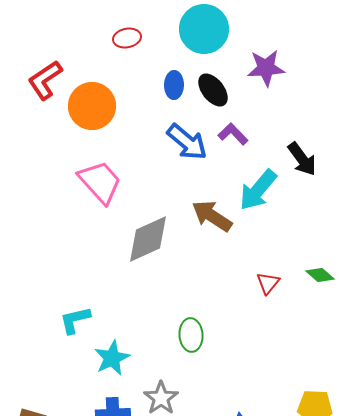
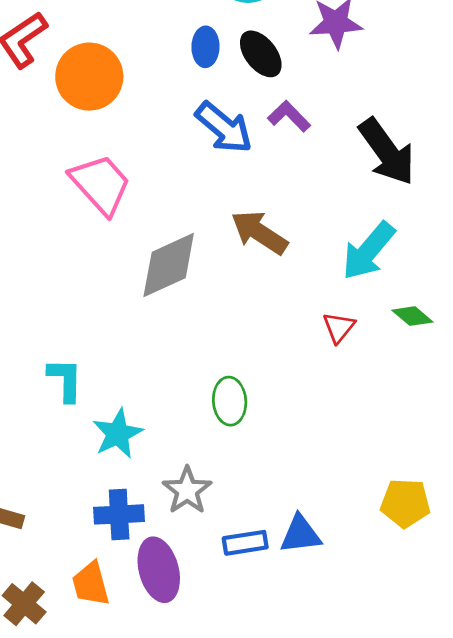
black arrow: (302, 159) -> (387, 152), size x1.4
cyan arrow: (258, 190) -> (368, 251), moved
cyan L-shape: (75, 320) -> (65, 380), turned 104

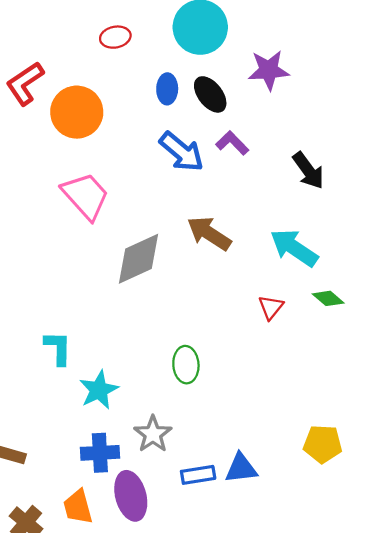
black arrow: (387, 152) -> (308, 171), size x0.7
cyan arrow: (368, 251) -> (294, 248), turned 84

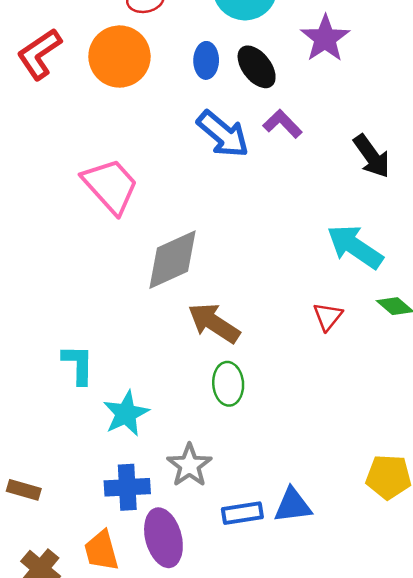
purple star: (269, 70) -> (325, 38), turned -30
orange circle: (77, 112) -> (119, 57), moved
brown arrow: (209, 233) -> (214, 323), moved

